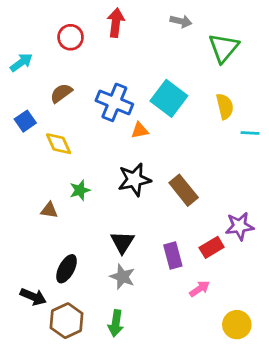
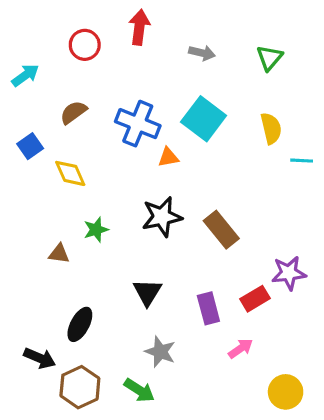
gray arrow: (181, 21) -> (202, 53), moved
green triangle: (224, 48) -> (269, 58), size x0.7
gray star: (122, 277) -> (160, 352), moved
green arrow: (116, 323) -> (139, 390), turned -65

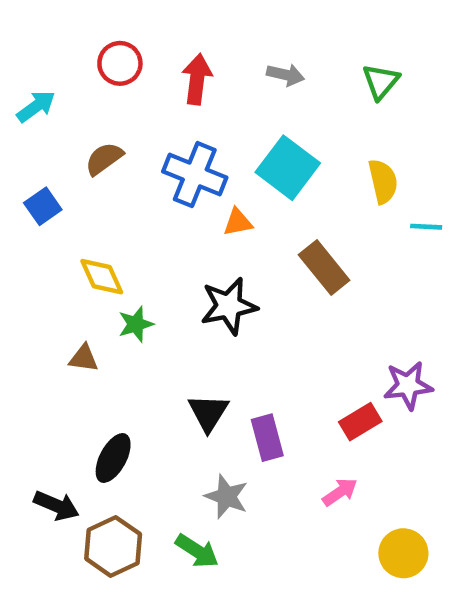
red arrow: (139, 27) -> (197, 79), moved
yellow diamond: (70, 173) -> (102, 277), moved
brown rectangle: (221, 230) -> (324, 267), moved
purple rectangle: (208, 308) -> (267, 438), moved

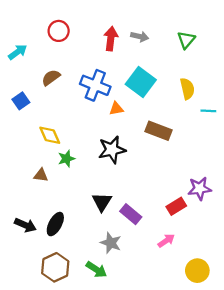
red arrow: (197, 79) -> (111, 39), moved
brown rectangle: (324, 267) -> (158, 131), turned -30
purple rectangle: (267, 438) -> (131, 214), turned -35
black arrow: (56, 506) -> (25, 225), moved

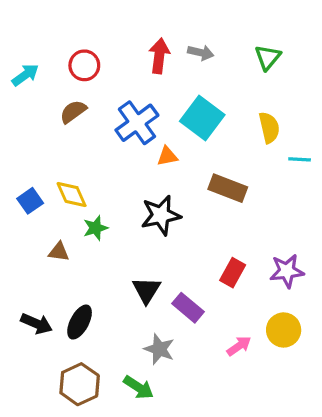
red circle: (59, 31) -> (84, 65), moved
blue cross: (95, 85) -> (137, 123), turned 32
blue square: (21, 101) -> (30, 201), moved
red rectangle: (176, 206) -> (233, 273), moved, turned -30
yellow circle: (197, 271) -> (284, 330), moved

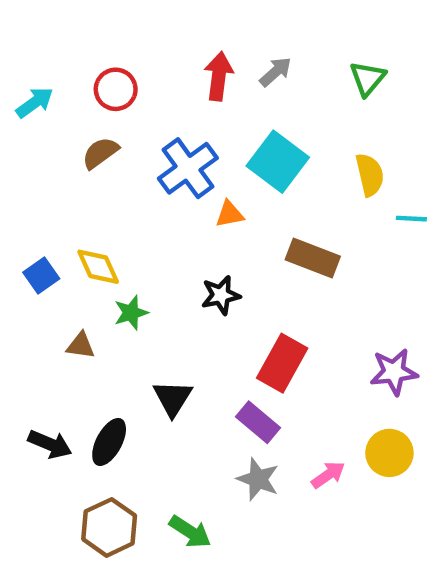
gray arrow: (201, 53) -> (276, 72), turned -55
black star: (161, 215) -> (221, 295), size x0.7
red rectangle: (233, 273) -> (282, 363), moved, size x1.4
black triangle: (146, 290) -> (173, 398), moved
gray star: (159, 349) -> (258, 479), moved

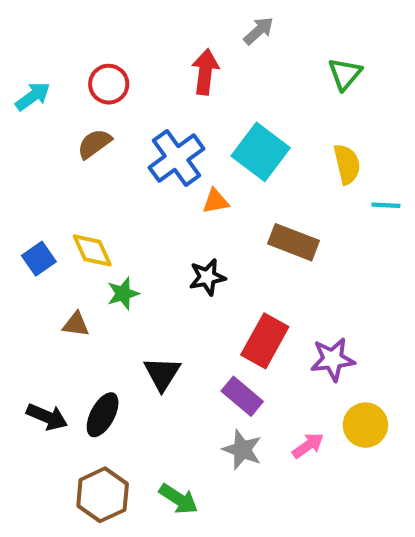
gray arrow: (276, 72) -> (259, 31), moved
purple star: (394, 372) -> (333, 359), moved

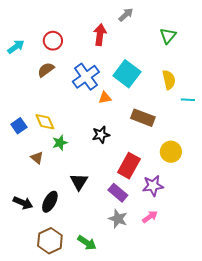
brown triangle: (76, 324) -> (37, 158), turned 32
purple star: (333, 359) -> (153, 186), moved
yellow circle: (365, 425) -> (171, 152), moved

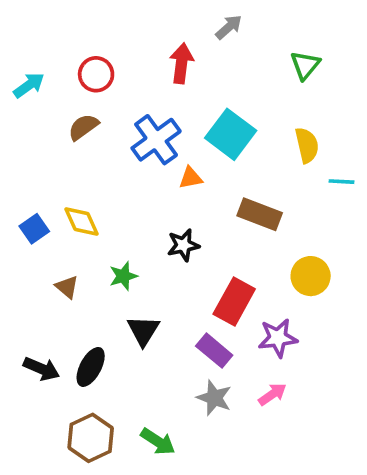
green star: (60, 143) -> (123, 276), moved

